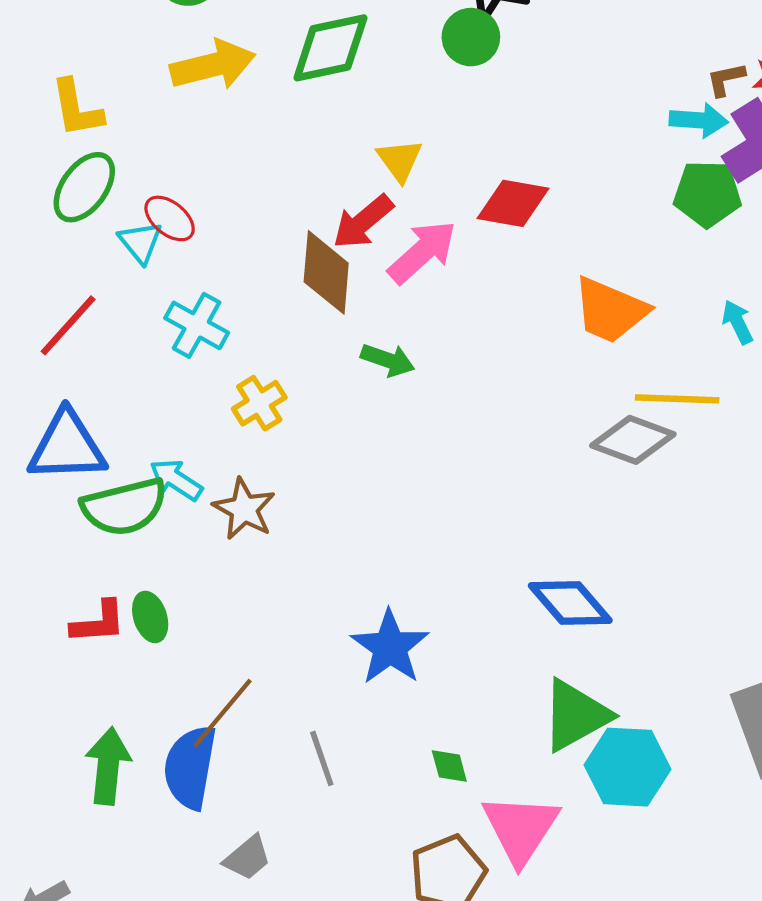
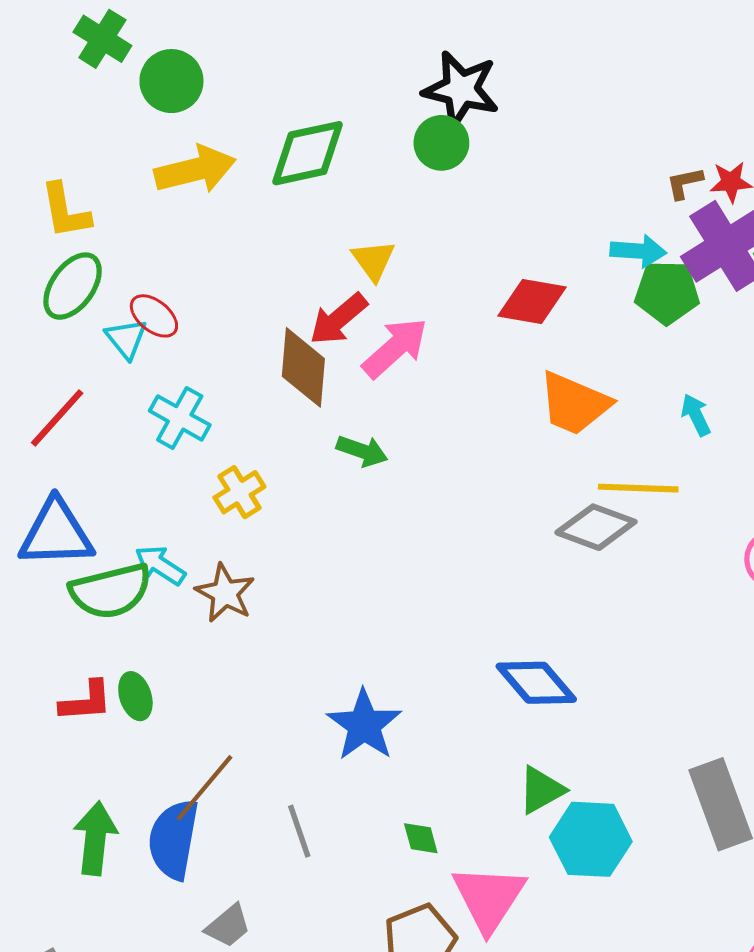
cyan arrow: (699, 120) -> (638, 251), moved
red diamond: (513, 203) -> (532, 302), moved
green triangle: (576, 715) -> (541, 790), size x0.7

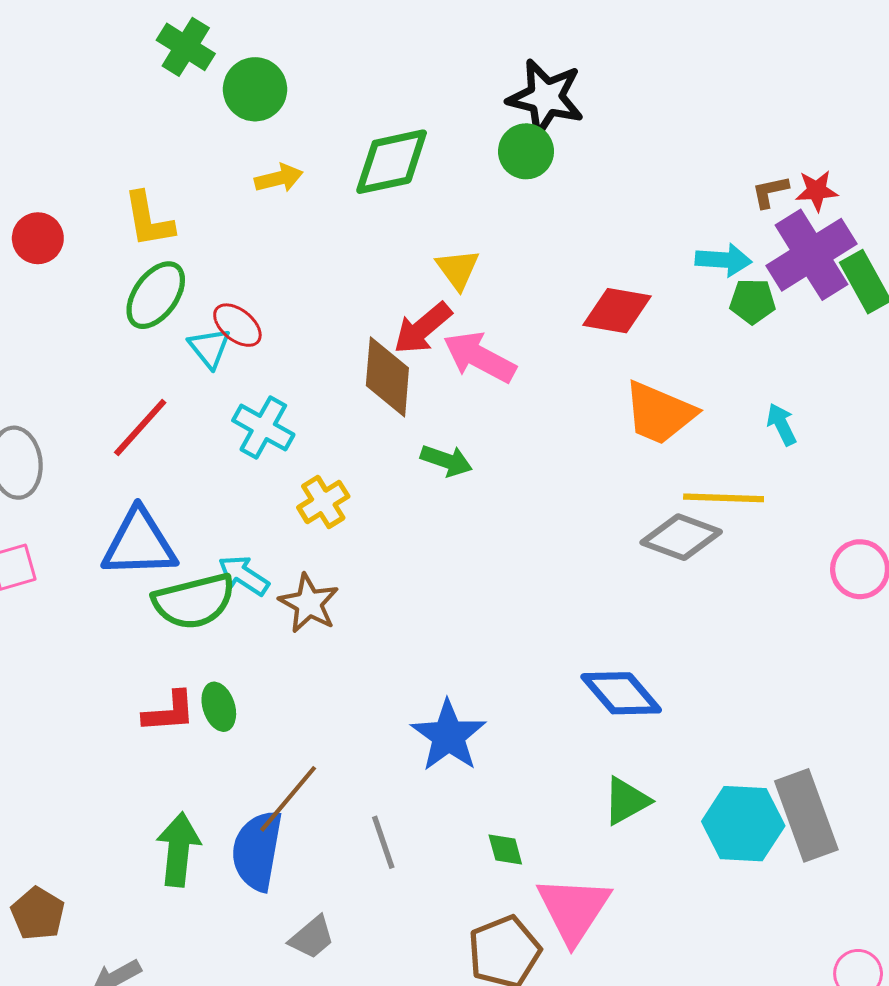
yellow arrow: (195, 170) -> (279, 178), size x0.6
green pentagon: (667, 292) -> (753, 301), size x0.7
pink arrow: (395, 348) -> (479, 357), turned -110
cyan hexagon: (591, 839) -> (743, 824), moved

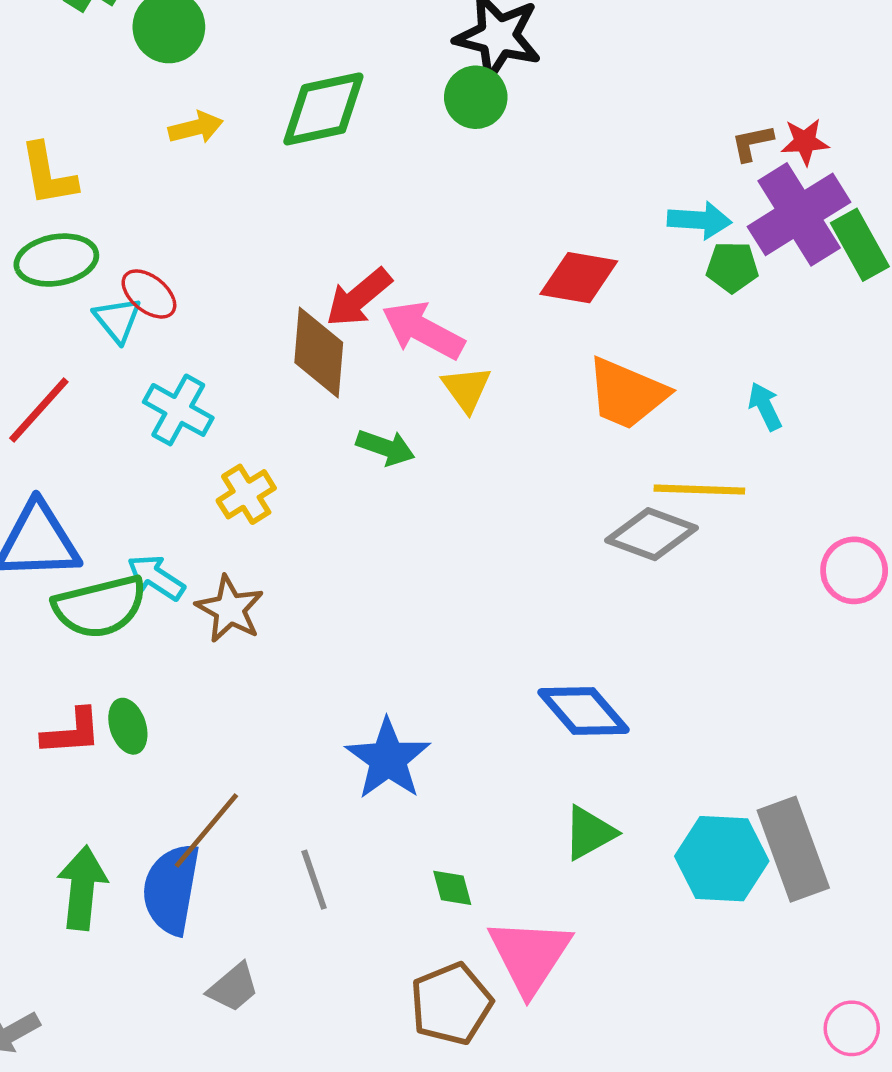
yellow triangle: (458, 269) -> (466, 389), moved
green ellipse: (156, 295) -> (56, 260), turned 44

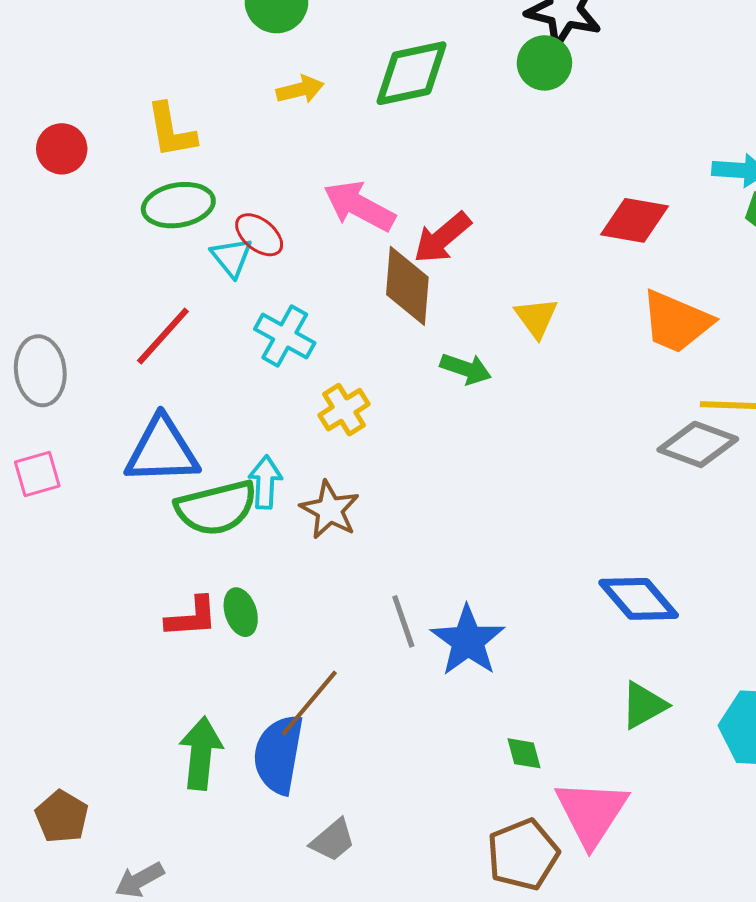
pink arrow: (423, 330) -> (359, 206), moved
cyan arrow: (156, 577) -> (265, 482), turned 60
gray line: (314, 880) -> (403, 621), moved

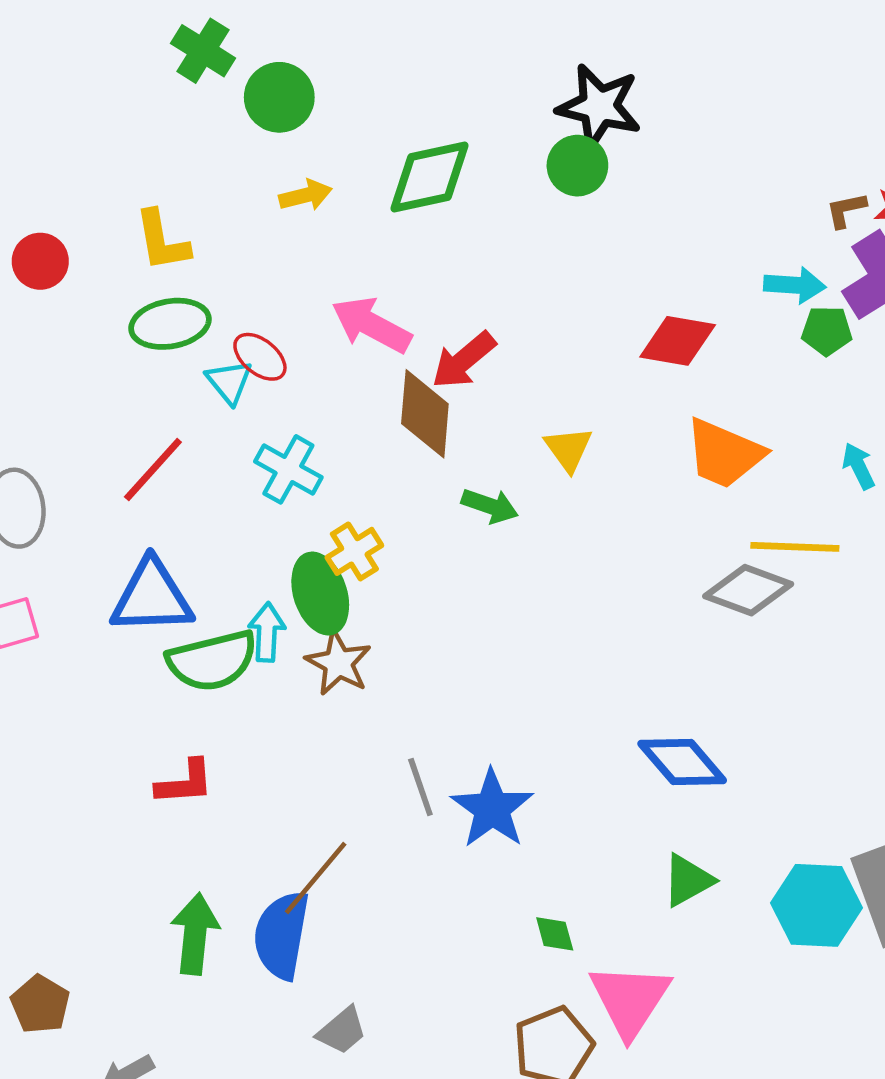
green ellipse: (241, 612) -> (320, 594), moved, size x1.5

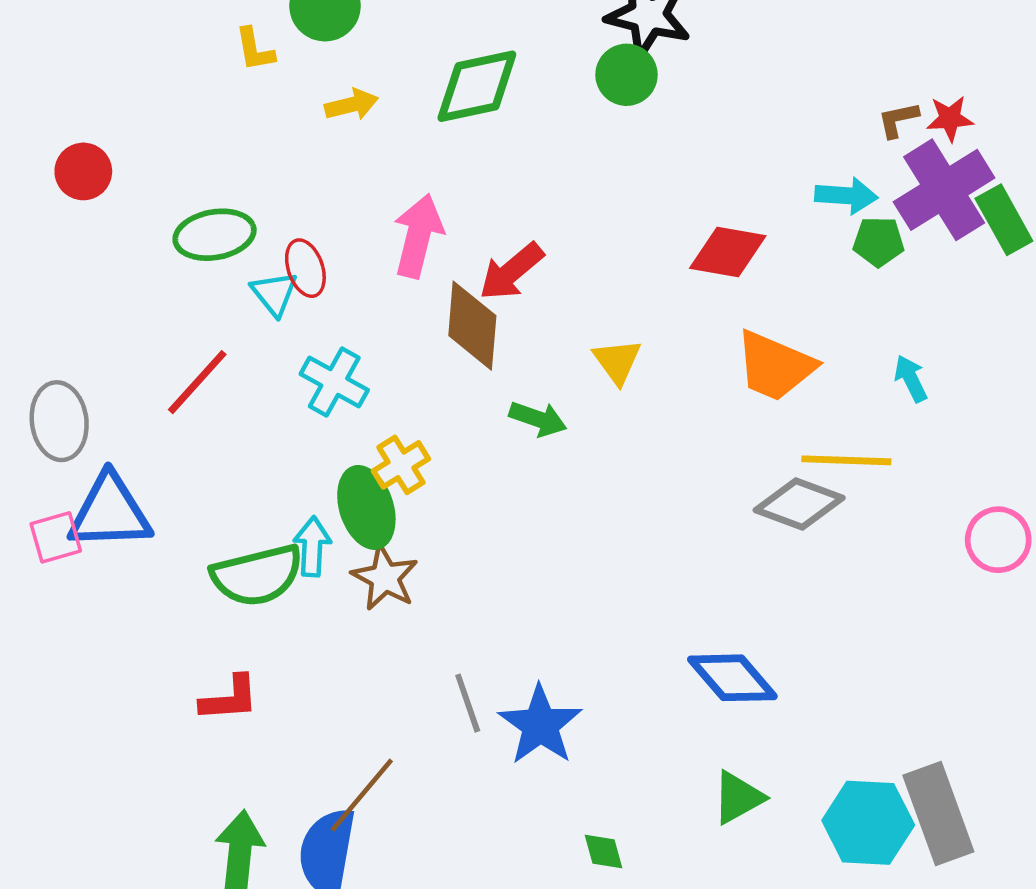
yellow L-shape: (162, 241) -> (255, 49), moved, size x0.7
pink arrow: (371, 325) -> (418, 236), turned 76
red ellipse: (260, 357) -> (305, 268), turned 32
blue triangle: (152, 597) -> (110, 512), moved

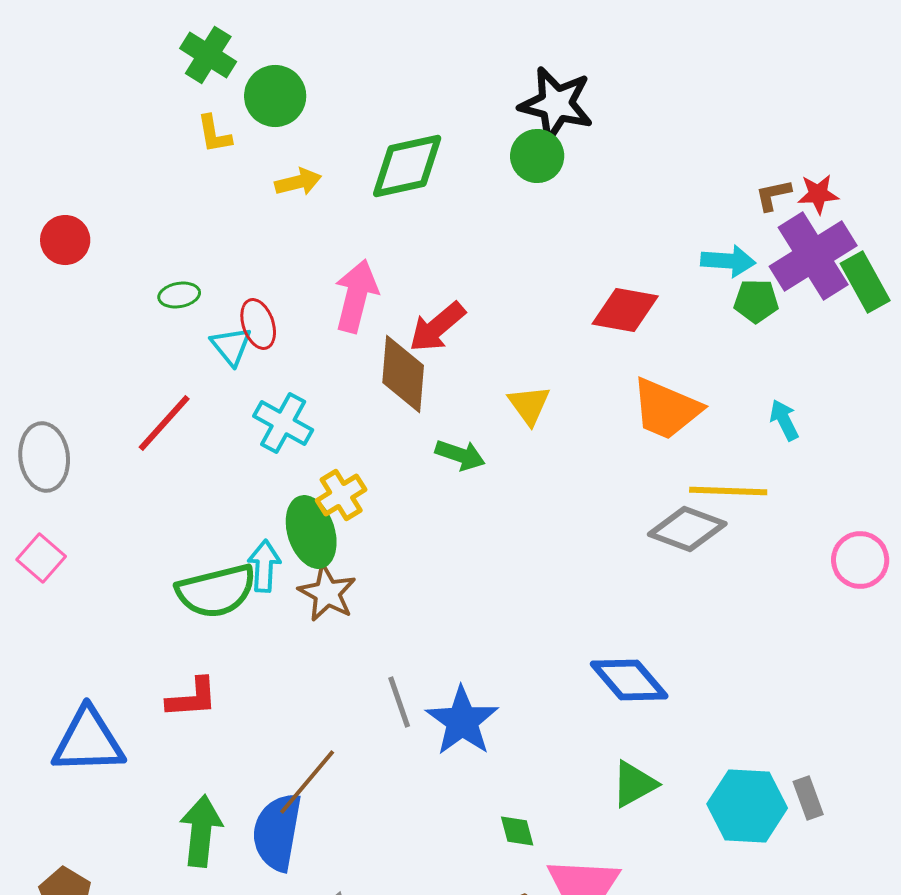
green ellipse: (215, 235) -> (179, 295), size x0.6
blue triangle: (110, 512) -> (88, 741), moved
pink square: (56, 537) -> (41, 558), turned -33
gray rectangle: (938, 814) -> (808, 798), size x0.5

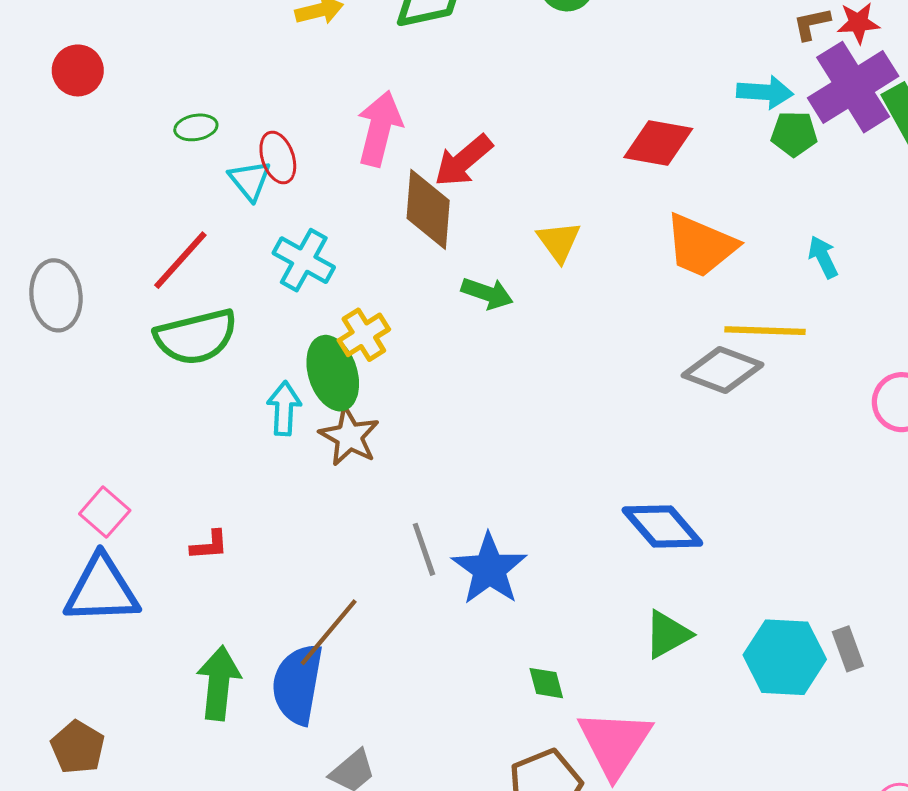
pink square: (41, 558) -> (105, 512), moved
green semicircle: (216, 591) -> (196, 337), moved
red L-shape: (192, 698) -> (209, 545), size x0.7

